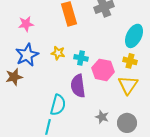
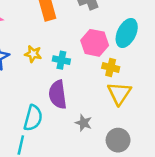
yellow cross: (130, 61) -> (111, 67), moved
pink hexagon: (103, 70) -> (95, 43), moved
gray star: (102, 117) -> (84, 123), moved

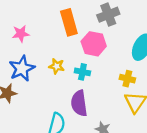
pink hexagon: (95, 43) -> (94, 44), moved

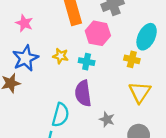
pink star: (21, 34) -> (24, 23), turned 30
yellow cross: (127, 79) -> (132, 59), moved

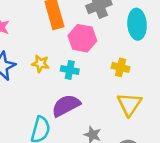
cyan ellipse: (147, 37) -> (137, 24), moved, turned -30
purple semicircle: (83, 93) -> (66, 106), turned 70

